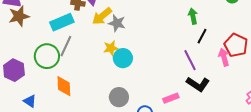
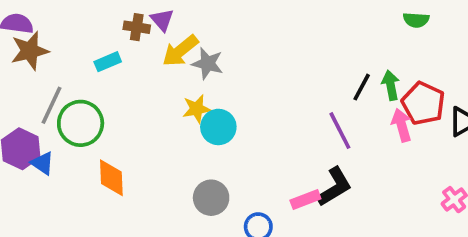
green arrow: (193, 16) -> (391, 85), moved
cyan rectangle: (62, 22) -> (108, 62), size x0.6
gray line: (66, 46) -> (51, 105), moved
black L-shape: (198, 84) -> (334, 187), moved, turned -65
blue triangle: (30, 101) -> (42, 163), moved

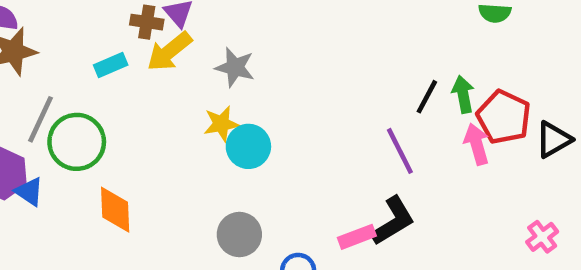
yellow arrow: (180, 51) -> (169, 51), moved

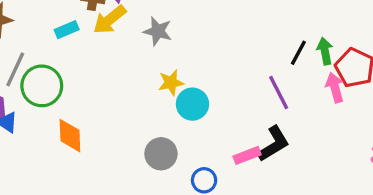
yellow star: (221, 124) -> (171, 83), moved
cyan circle: (248, 146) -> (192, 104), moved

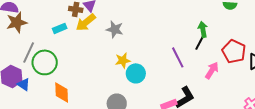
green arrow: (325, 51) -> (203, 29), moved
pink arrow: (335, 88) -> (212, 70), moved, turned 48
purple line: (279, 92) -> (178, 57), moved

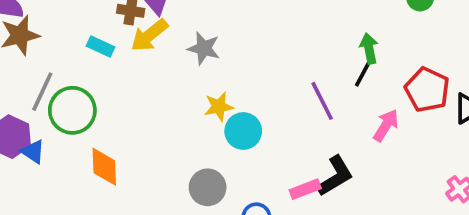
cyan rectangle: (60, 28) -> (101, 47), turned 48

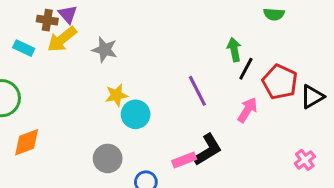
black line: (363, 73) -> (246, 69), moved
orange diamond: (104, 167) -> (27, 142), turned 72

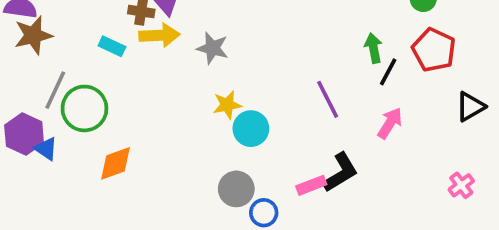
yellow arrow: (62, 39) -> (159, 35), turned -144
red pentagon: (280, 82) -> (434, 50), moved
gray circle: (108, 158) -> (236, 189), moved

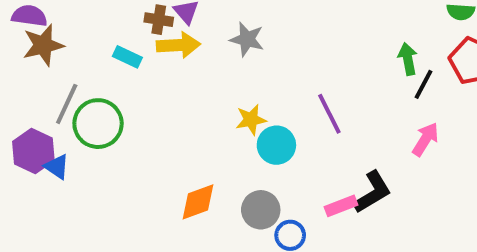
gray star: (212, 48) -> (247, 39), moved
purple line: (328, 99) -> (329, 114), moved
orange diamond: (116, 163) -> (198, 202), moved

